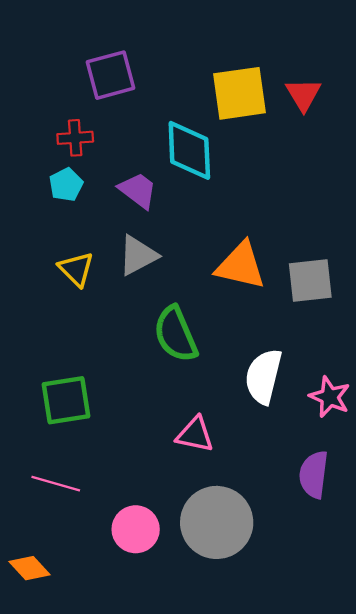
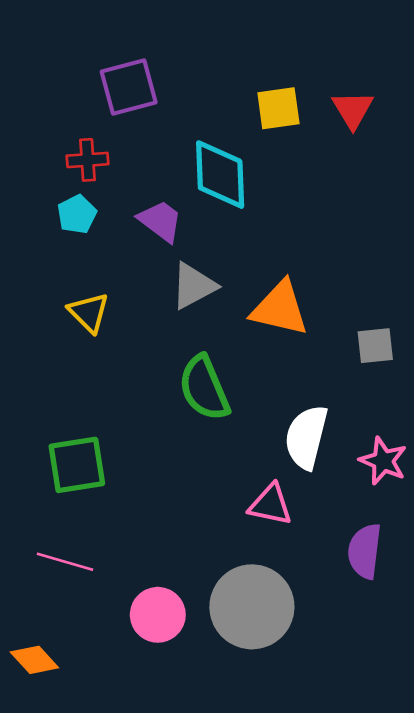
yellow square: (239, 93) -> (278, 108), size x0.7
gray triangle: (138, 255) -> (194, 286), moved
gray square: (310, 280) -> (375, 346), moved, size x0.7
pink triangle: (195, 435) -> (270, 505), moved

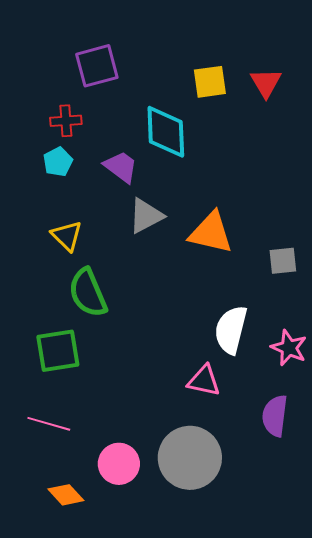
green semicircle: (204, 388) -> (88, 293), moved
orange diamond: (34, 660) -> (66, 495), moved

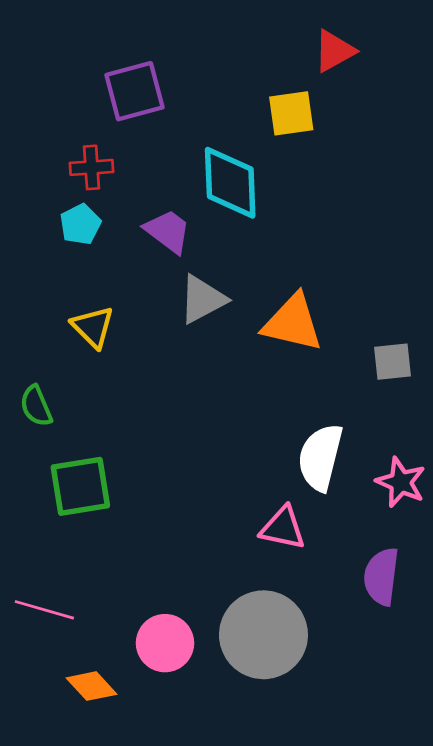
red triangle: (266, 83) -> (334, 51), moved, turned 32
green semicircle: (88, 293) -> (36, 406), moved, size x0.6
pink line: (49, 424) -> (44, 610), moved

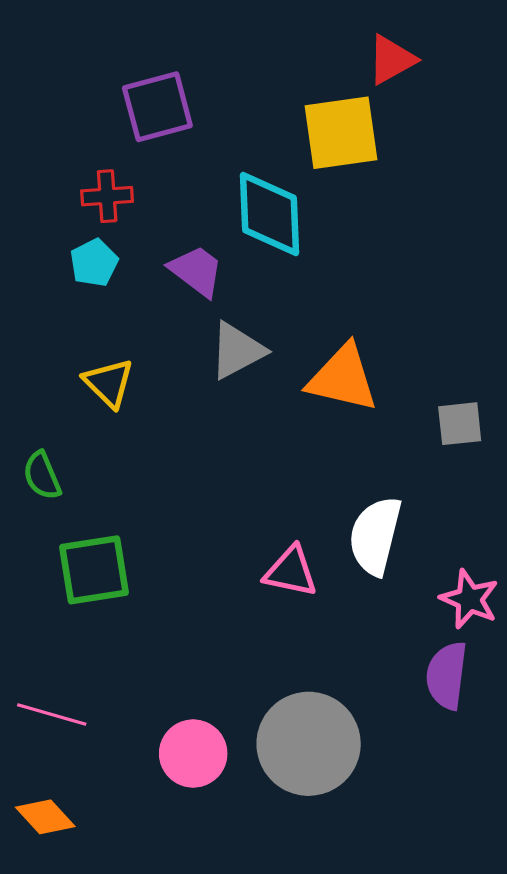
yellow square: (291, 113) -> (341, 133), size x1.4
pink star: (401, 482) -> (469, 599), moved
pink triangle: (283, 528) -> (291, 572), moved
orange diamond: (92, 686) -> (45, 817), moved

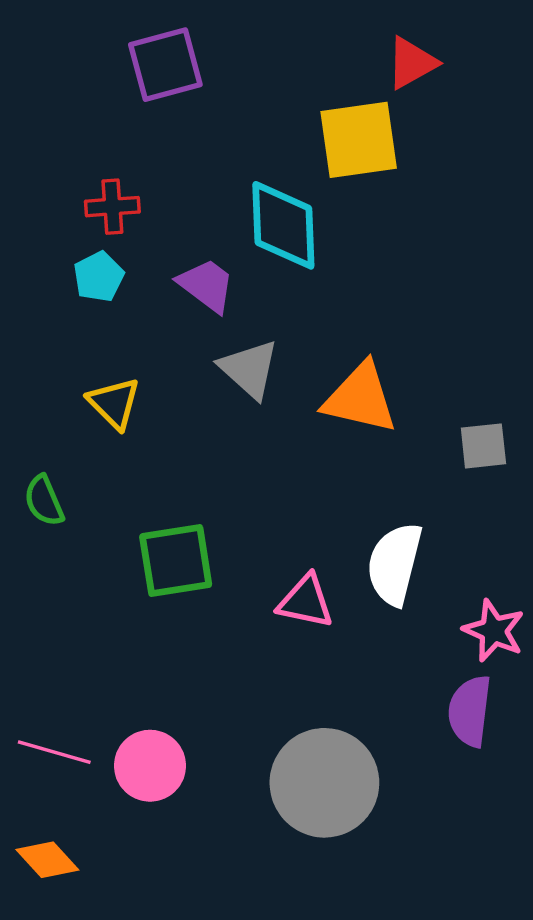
purple square: (157, 107) -> (165, 65), moved
gray triangle: (237, 351) -> (249, 369), turned -50
green square: (94, 570) -> (176, 561), moved
pink circle: (193, 754) -> (150, 766), moved

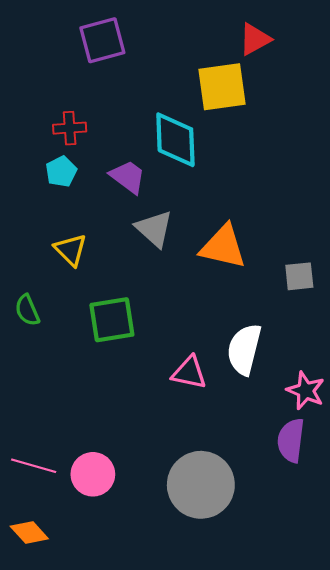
green square: (176, 561) -> (112, 320), moved

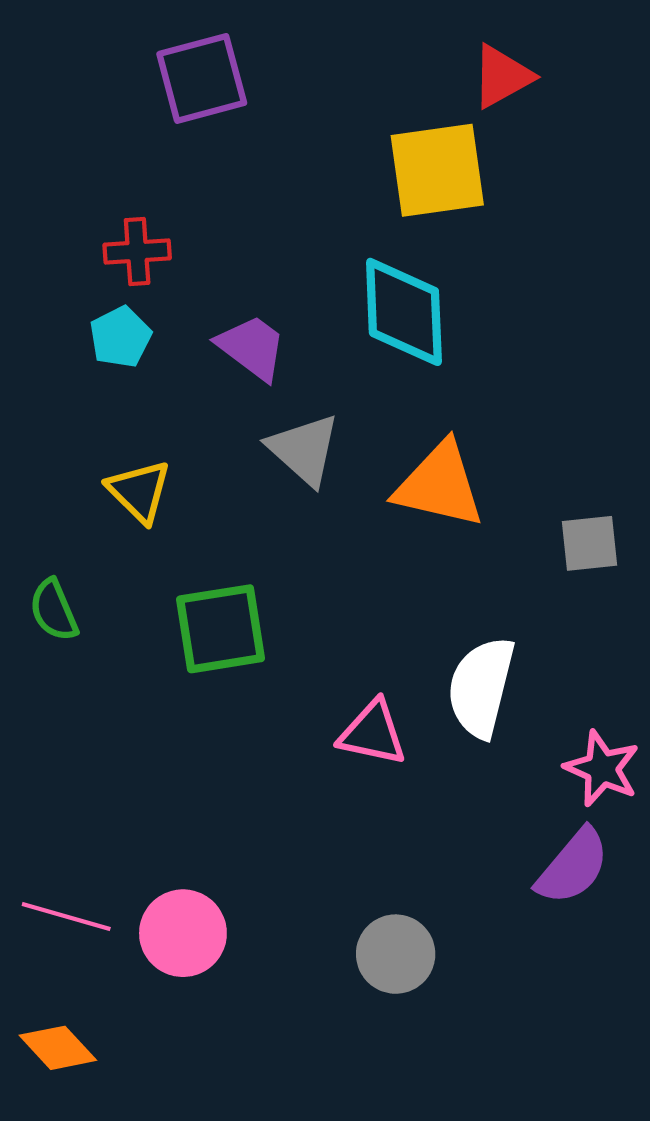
cyan diamond: (175, 140) -> (404, 312), moved
purple semicircle: (291, 440) -> (573, 866), turned -147
gray circle: (201, 485) -> (396, 954), size x0.6

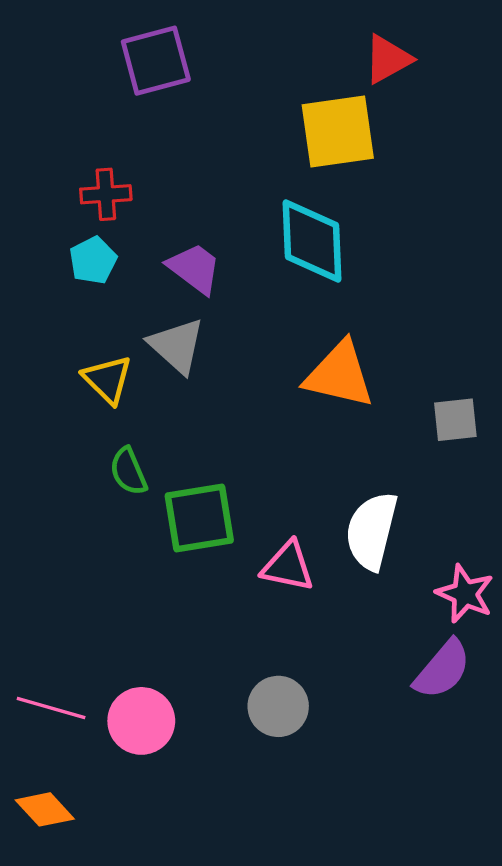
gray triangle: (304, 450) -> (177, 346), moved
green semicircle: (54, 610) -> (128, 471), moved
green square: (220, 629) -> (199, 518), moved
gray circle: (396, 954) -> (278, 706), moved

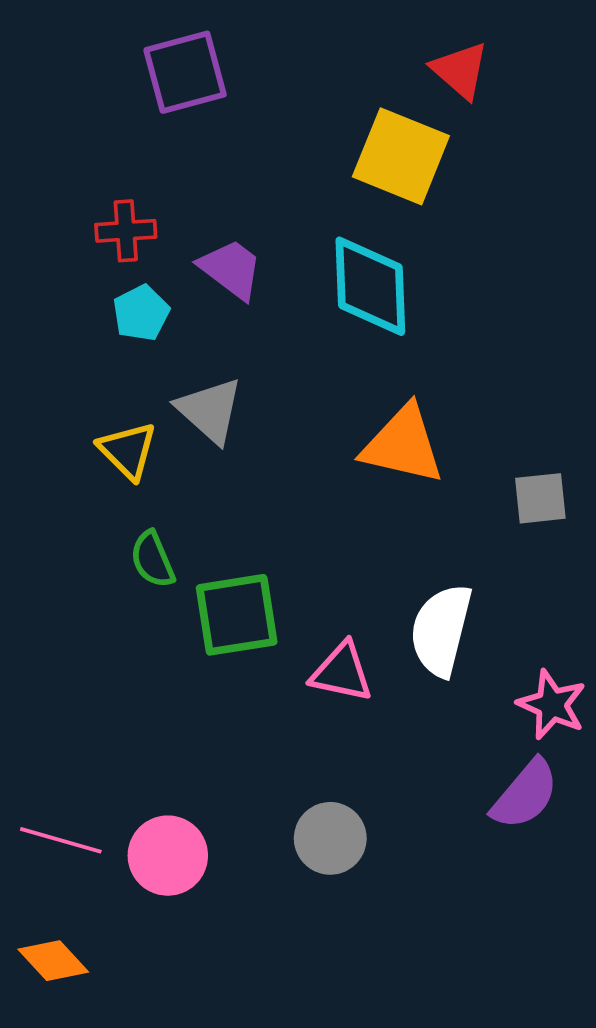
red triangle: (388, 59) -> (460, 70), turned -50
yellow square: (338, 132) -> (401, 156), turned 30
cyan pentagon: (93, 260) -> (141, 313), moved
purple trapezoid: (194, 268) -> (231, 269), moved

